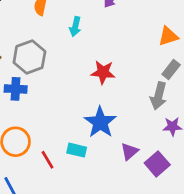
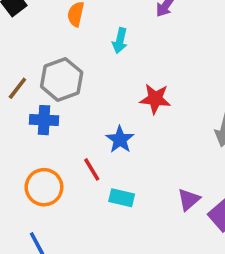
blue star: (100, 122) -> (120, 139), moved, size x0.7
red line: (47, 160) -> (92, 169), moved

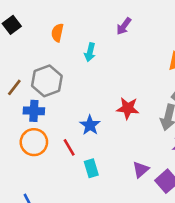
red star: (155, 99) -> (128, 108), moved
orange circle: (44, 187) -> (34, 142), moved
cyan rectangle: (122, 198) -> (91, 168), turned 60

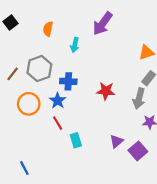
purple arrow: (124, 26) -> (103, 24), size x1.6
blue cross: (34, 111) -> (68, 81), moved
blue star: (90, 125) -> (58, 101), moved
orange circle: (34, 142) -> (29, 104), moved

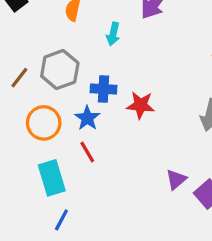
red star: (106, 91) -> (141, 105), moved
cyan rectangle: (76, 140) -> (52, 178), moved, size x1.5
blue line: (24, 168) -> (61, 220), moved, turned 56

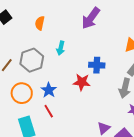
cyan arrow: (113, 34) -> (61, 48), moved
blue cross: (103, 89) -> (97, 65), moved

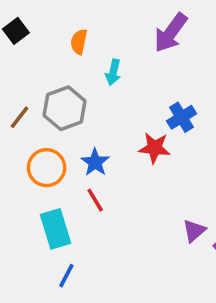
cyan arrow: (61, 48) -> (113, 72), moved
blue cross: (97, 65) -> (182, 117), turned -35

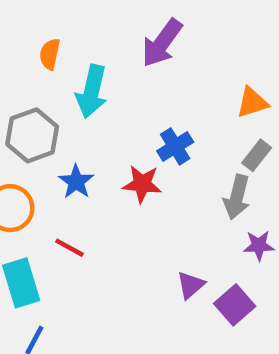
cyan arrow: (113, 72) -> (92, 91), size x1.6
blue star: (95, 162) -> (76, 182), moved
red line: (95, 200) -> (70, 248), turned -30

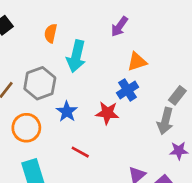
purple arrow: (162, 43) -> (119, 27), size x0.7
orange triangle: (252, 102) -> (137, 62), moved
red line: (70, 248) -> (80, 152), moved

